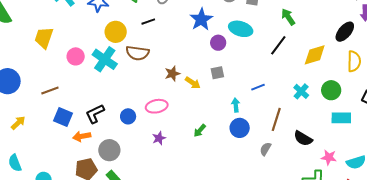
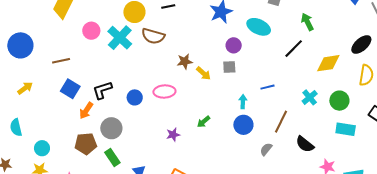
purple circle: (218, 43) -> (234, 45), moved
orange arrow: (82, 136) -> (86, 111), turned -54
purple star: (159, 138) -> (173, 135), moved

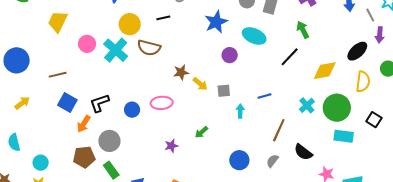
gray square: (229, 67) -> (224, 91), moved
green circle: (339, 101) -> (337, 108), size x1.4
blue circle: (243, 125) -> (239, 160), moved
gray semicircle: (266, 149) -> (272, 161), moved

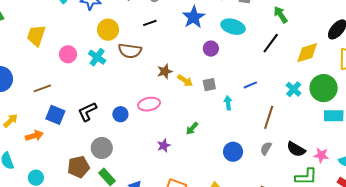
black line: (163, 18) -> (150, 23), moved
cyan cross: (116, 50) -> (97, 57), size x0.7
orange arrow: (84, 124) -> (34, 136), moved, turned -132
black semicircle: (303, 152) -> (296, 149), moved

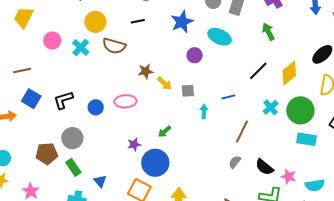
black line: (271, 43) -> (258, 71), moved
yellow diamond: (307, 53) -> (289, 73), turned -30
blue circle: (233, 152) -> (155, 163), moved, size x1.4

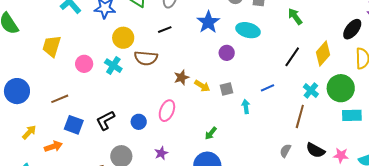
pink ellipse: (125, 101) -> (167, 111), turned -55
brown line: (242, 132) -> (300, 116), moved
purple star: (134, 144) -> (161, 153), moved

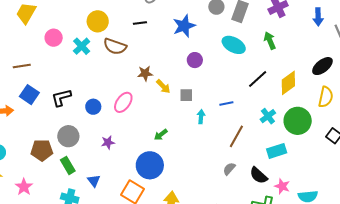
cyan ellipse: (248, 30) -> (234, 45), moved
cyan rectangle: (352, 115) -> (277, 151), moved, turned -30
brown line: (300, 116) -> (236, 136), moved

